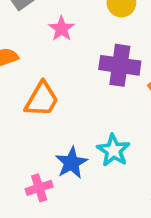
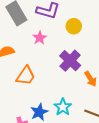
purple cross: (120, 65) -> (70, 61), turned 30

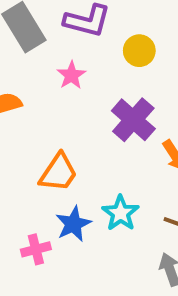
orange trapezoid: (26, 76) -> (58, 173), moved

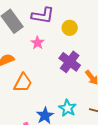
orange trapezoid: (58, 173) -> (23, 83), moved

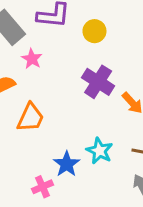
pink star: (37, 43) -> (32, 59), moved

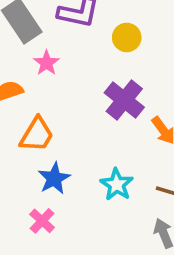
blue star: (67, 164) -> (54, 178), moved
pink cross: (42, 187) -> (42, 221), turned -30

